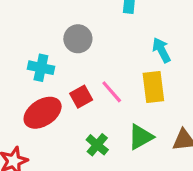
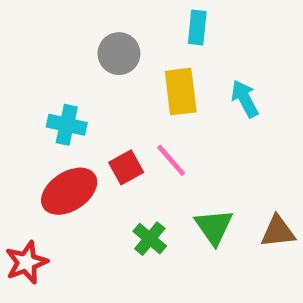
gray circle: (78, 39) -> (119, 54), moved
yellow rectangle: (153, 87) -> (181, 92), moved
green triangle: (141, 137) -> (214, 227), turned -36

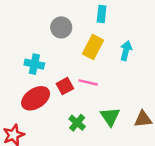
yellow rectangle: (181, 92) -> (93, 47), turned 35
cyan arrow: (245, 99) -> (126, 51), turned 42
pink line: (171, 160) -> (88, 82), turned -36

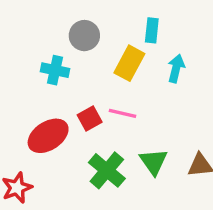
cyan rectangle: (102, 14) -> (152, 30), moved
cyan cross: (34, 64) -> (55, 70), moved
green cross: (77, 123) -> (107, 170), size x1.5

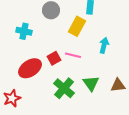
cyan arrow: (176, 68) -> (104, 45), moved
cyan cross: (55, 70) -> (24, 31), moved

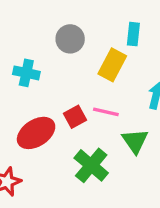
green triangle: (91, 83) -> (135, 141), moved

